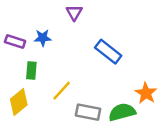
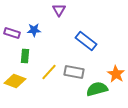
yellow diamond: (19, 102) -> (15, 81), turned 60
gray rectangle: (88, 112) -> (74, 72), moved

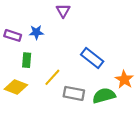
blue rectangle: (86, 41) -> (92, 58), moved
gray rectangle: (74, 72) -> (74, 93), moved

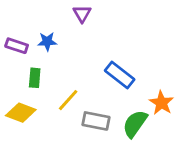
green semicircle: (104, 96) -> (135, 124), turned -40

